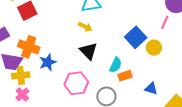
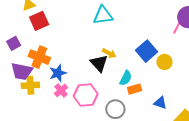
pink line: (165, 22) -> (177, 27), moved
yellow arrow: (85, 27) -> (109, 53), moved
pink cross: (22, 95) -> (61, 90), moved

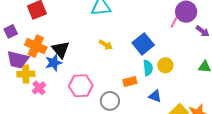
yellow circle: (165, 62) -> (165, 65), moved
black triangle: (99, 63) -> (61, 50), moved
cyan semicircle: (126, 78) -> (148, 68), moved, turned -35
pink cross: (61, 90) -> (39, 88), moved

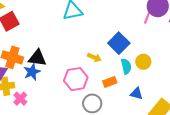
yellow arrow: (106, 45) -> (94, 57), moved
black triangle: (61, 50) -> (37, 58), turned -36
pink hexagon: (81, 86) -> (76, 79), moved

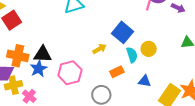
yellow arrow: (94, 57) -> (99, 49), turned -48
pink hexagon: (76, 79) -> (70, 73), moved

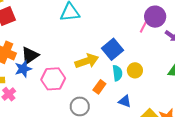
yellow arrow: (99, 49) -> (87, 61), size x1.6
black triangle: (43, 54) -> (30, 56), turned -48
orange rectangle: (117, 72) -> (99, 87), turned -40

